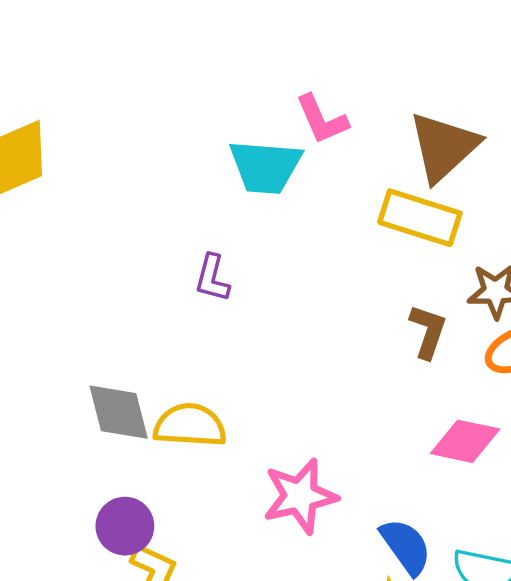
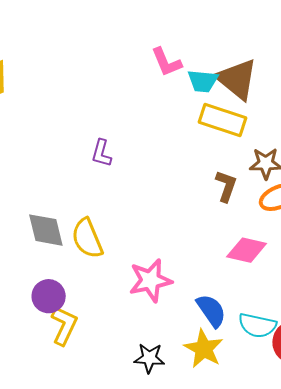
brown triangle: (444, 147) -> (237, 79), turned -39
cyan trapezoid: (265, 167) -> (203, 81), moved, size x0.7
yellow semicircle: (190, 425) -> (87, 238), turned -117

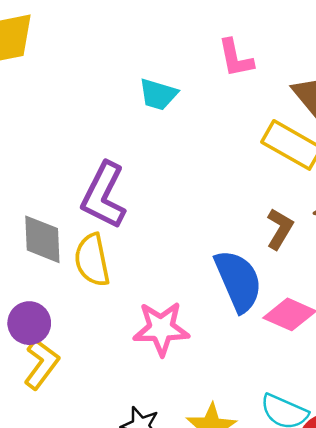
cyan trapezoid: (203, 81) -> (158, 94), moved
purple L-shape: (101, 153) -> (104, 195), moved, size x1.8
blue semicircle: (211, 311) -> (238, 281), moved, size x1.4

